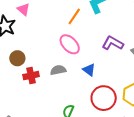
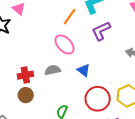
purple L-shape: (113, 43) -> (101, 31), moved, turned -55
brown circle: (17, 58) -> (26, 95), moved

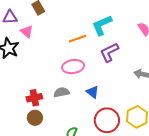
orange line: (70, 17) -> (78, 39), turned 36
pink ellipse: (65, 44) -> (73, 67), turned -55

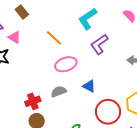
orange line: (78, 39) -> (54, 38), moved, turned 72

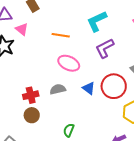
orange line: (54, 38) -> (61, 35), turned -42
pink ellipse: (66, 64) -> (69, 63), turned 35
red circle: (108, 112) -> (114, 86), moved

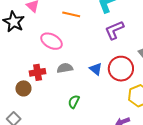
pink ellipse: (69, 63) -> (52, 41), moved
brown circle: (32, 115) -> (23, 88), moved
green semicircle: (69, 130) -> (74, 102), moved

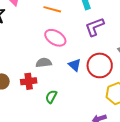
pink ellipse: (52, 41) -> (55, 38), moved
red cross: (38, 72) -> (29, 81), moved

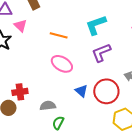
gray semicircle: (44, 63) -> (48, 106), moved
red cross: (29, 81) -> (20, 92), moved

